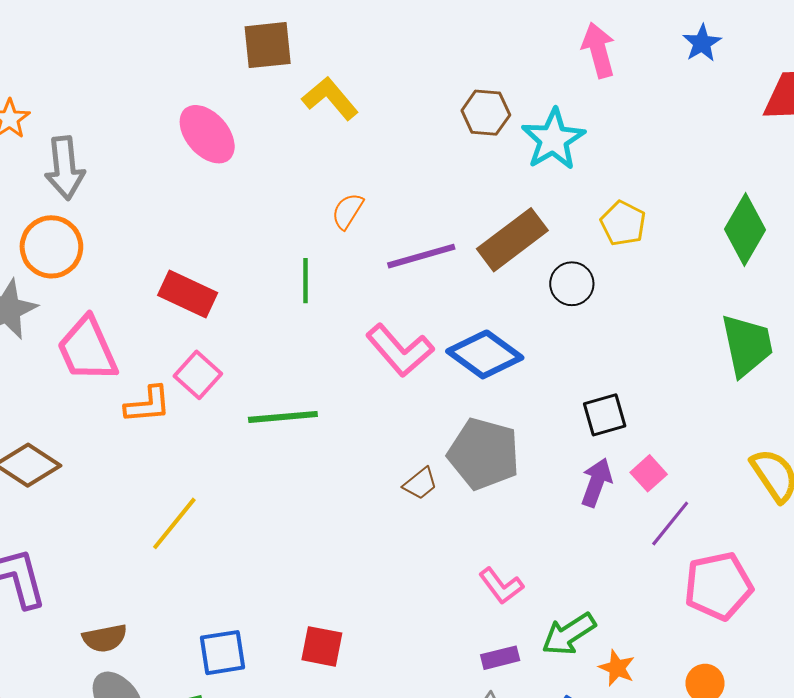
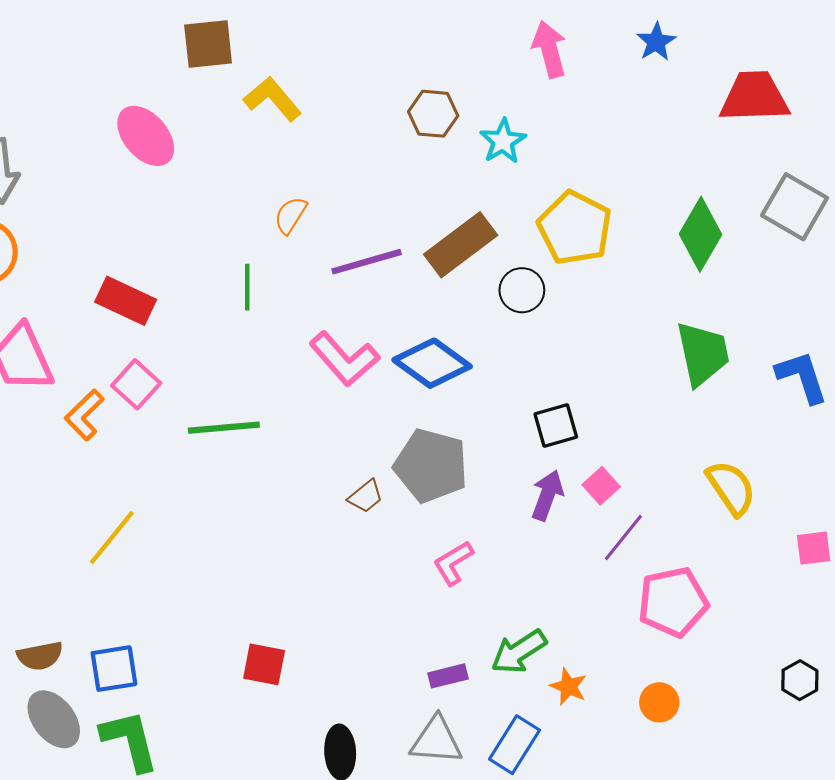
cyan star: (553, 139) -> (503, 141), size x0.7
yellow pentagon: (623, 223) -> (575, 228), size x1.6
orange L-shape: (148, 405) -> (84, 415), turned 141
pink L-shape: (501, 586) -> (453, 563), moved, turned 96
blue square: (223, 653) -> (114, 669), moved

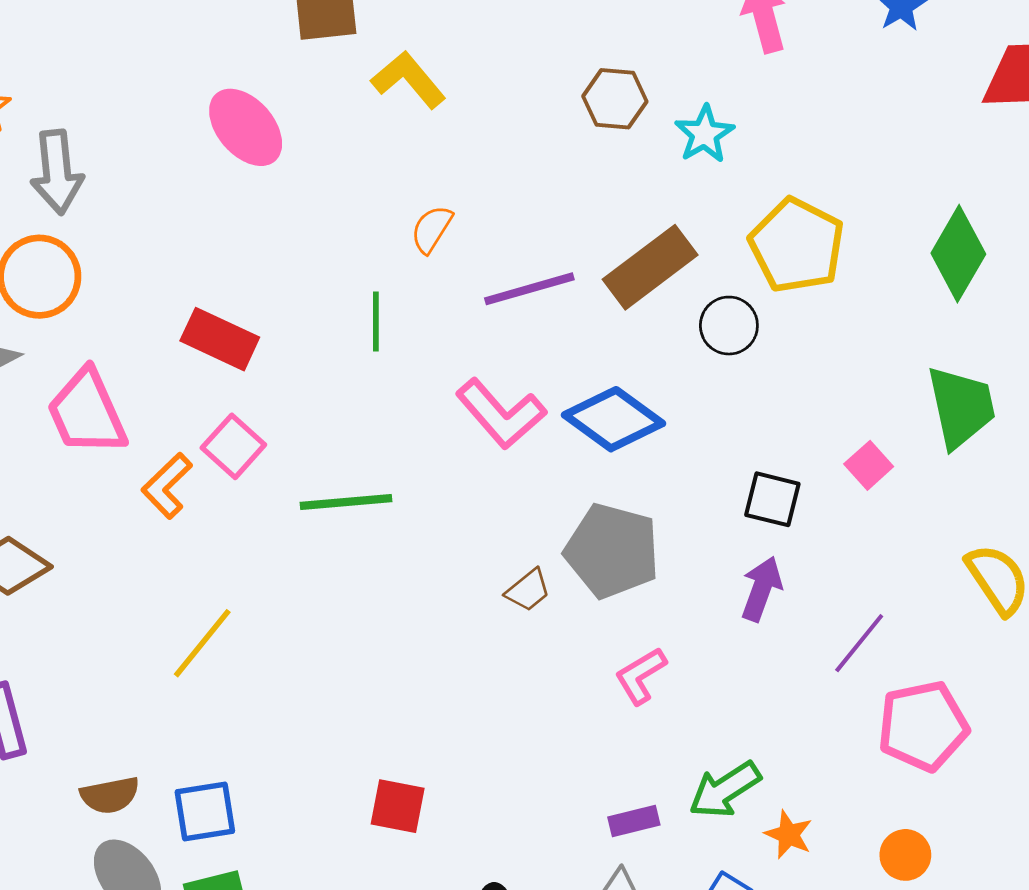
black square: (556, 425) -> (772, 499), turned 30
pink square: (601, 486) -> (869, 465), moved

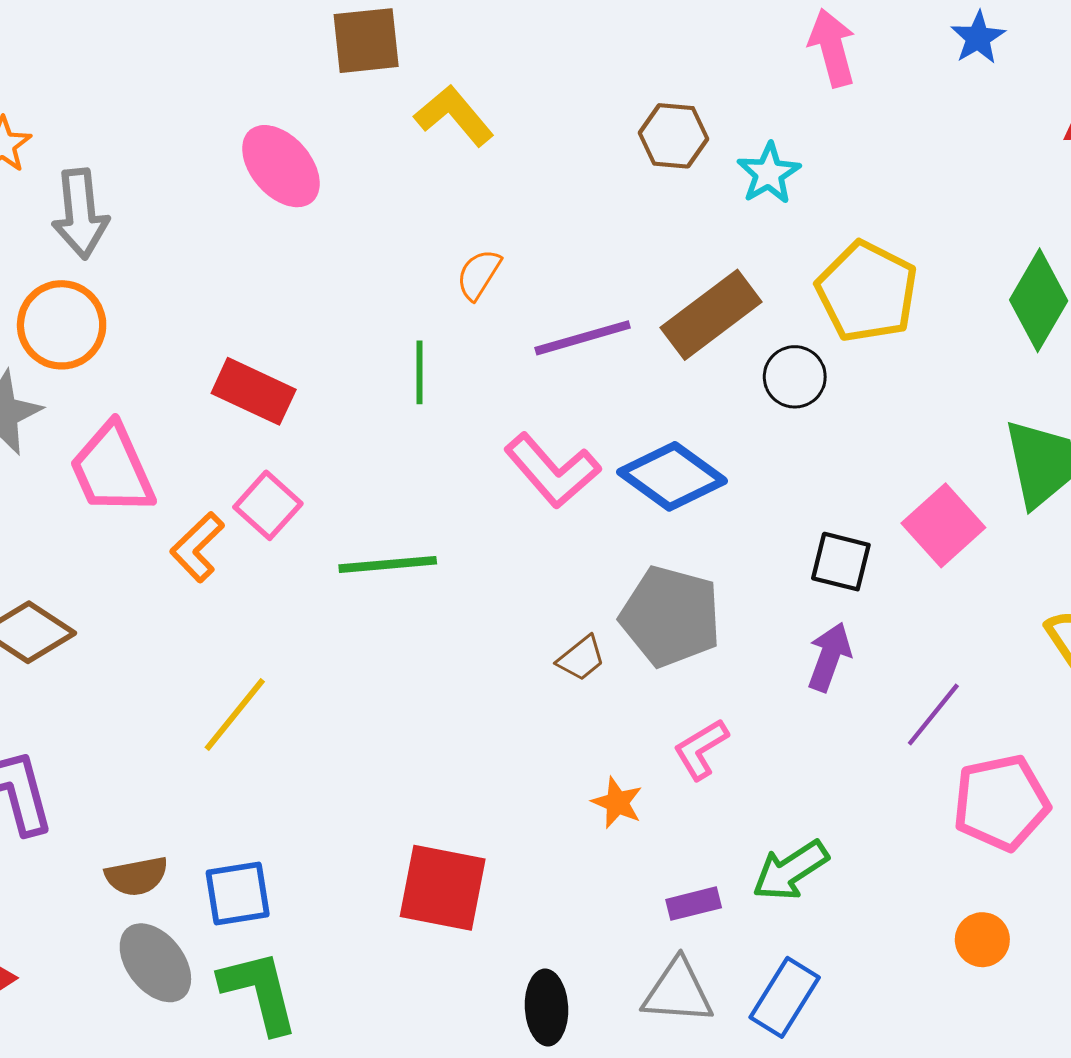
pink square: (869, 465) -> (943, 525), size x1.6
red square: (398, 806) -> (443, 888), size x1.5
orange star: (789, 835) -> (617, 803), moved

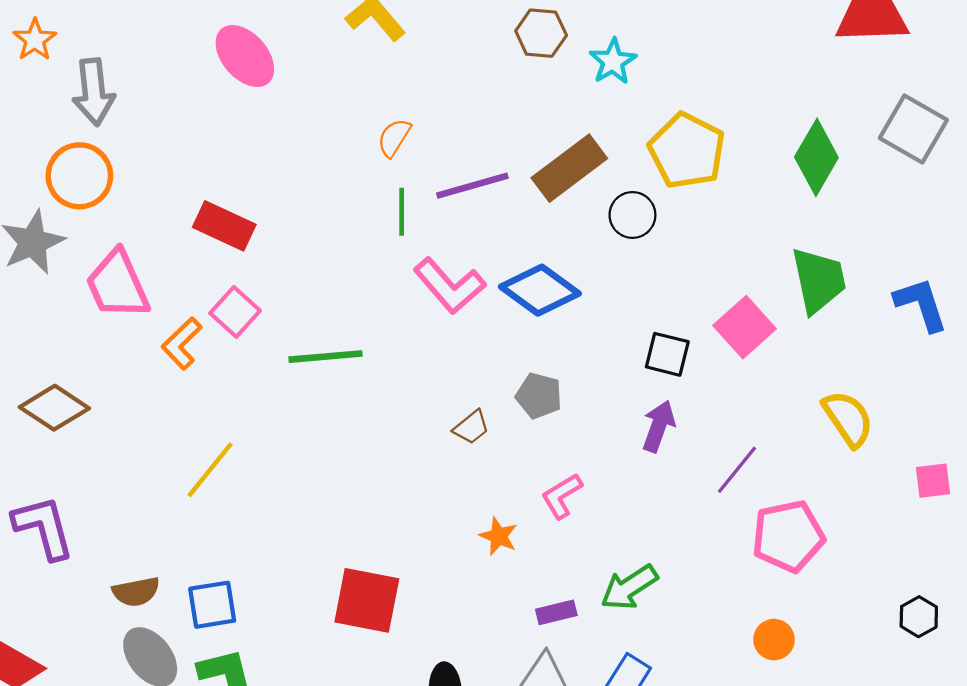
green line: (419, 372) -> (402, 212), moved
gray pentagon: (671, 616) -> (539, 396), size x0.6

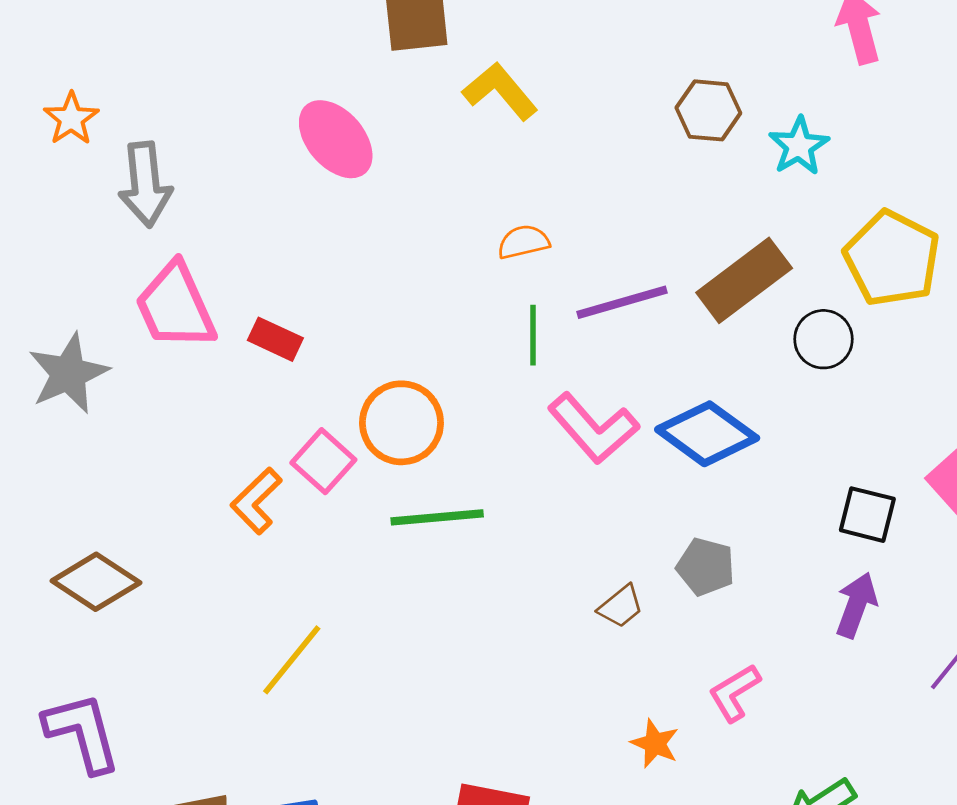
orange semicircle: (394, 138) -> (523, 242), turned 45
orange circle: (79, 176) -> (401, 423), moved
red rectangle: (224, 226) -> (275, 339), moved, size x0.7
pink trapezoid: (118, 285) -> (175, 306), moved

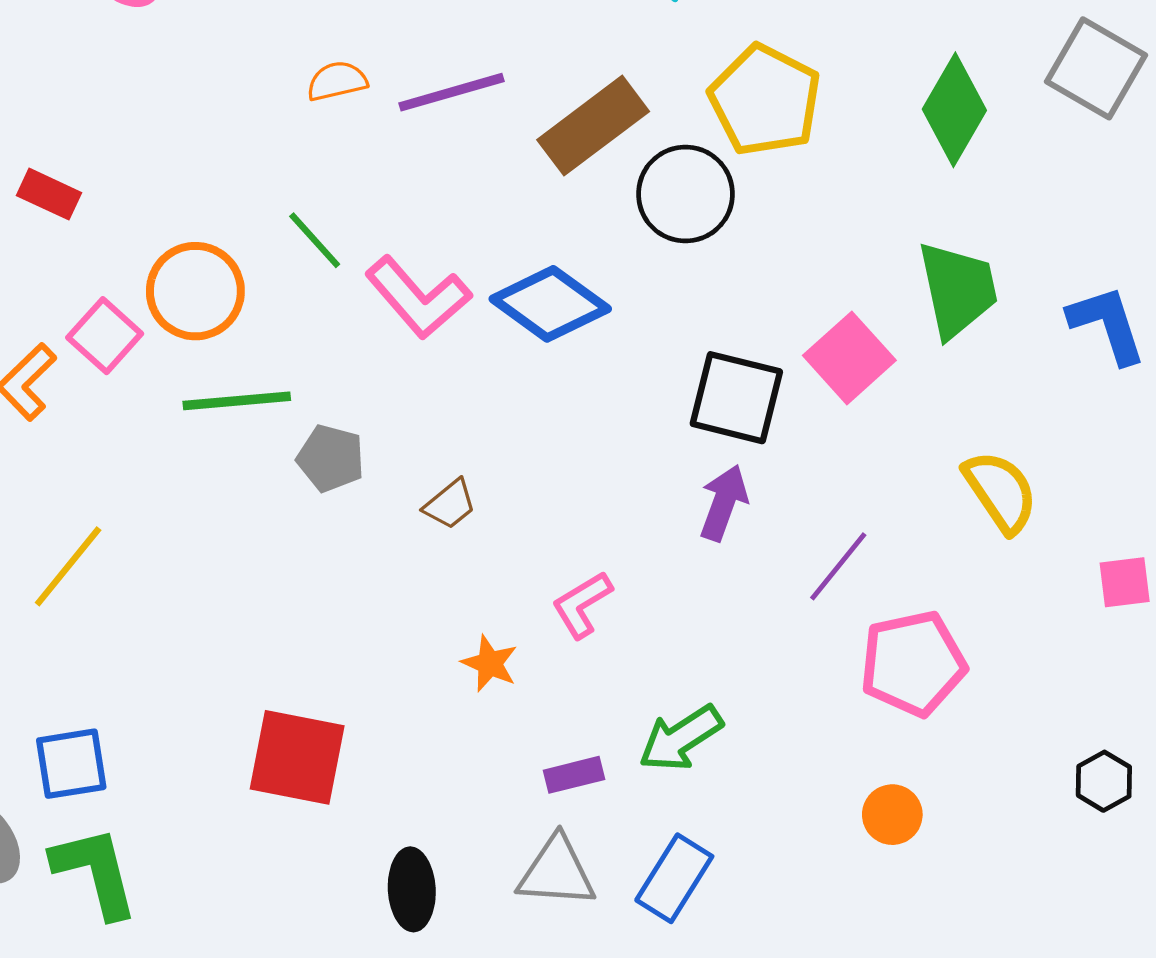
purple line: (622, 302) -> (452, 92), moved
green line: (533, 335) -> (315, 240), moved, turned -42
black circle: (823, 339) -> (685, 194), size x1.4
black square: (867, 515) -> (736, 398), size x1.4
gray pentagon: (706, 567) -> (331, 458), moved

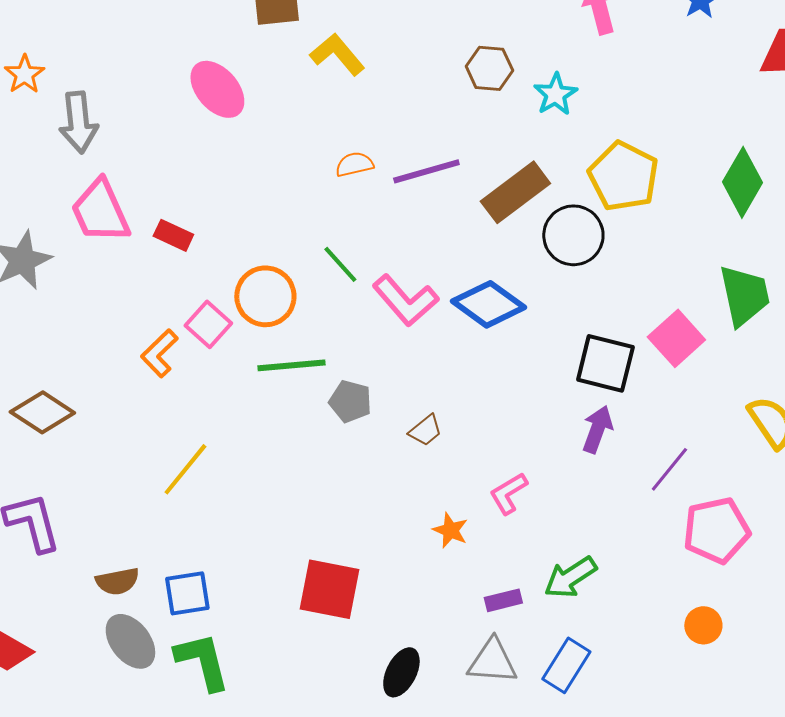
black ellipse: (412, 889) -> (401, 672), turned 30

